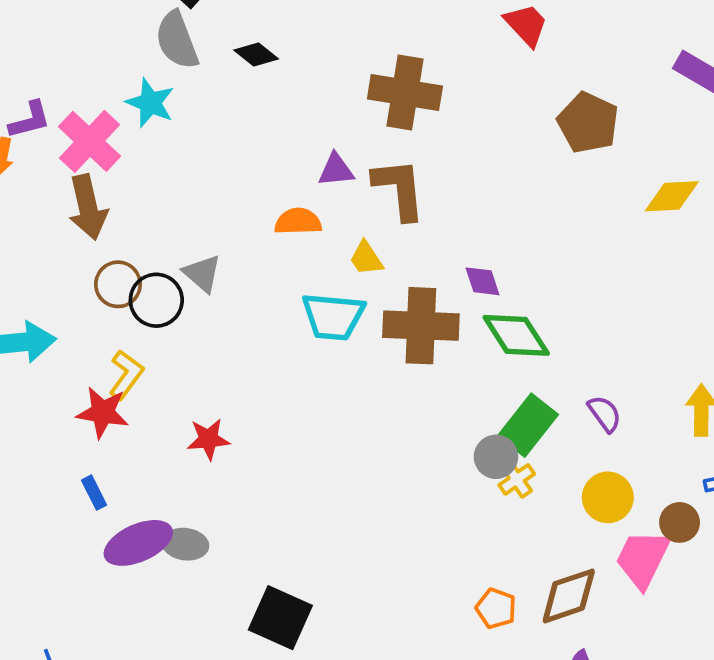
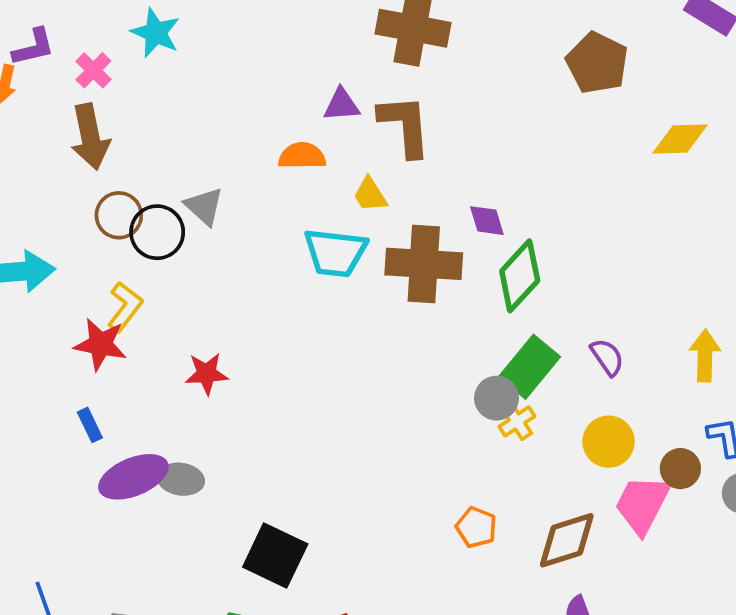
pink cross: (90, 141) -> (93, 70), size x0.6
green diamond: (516, 335) -> (520, 276), turned 74
orange pentagon: (496, 608) -> (476, 527), moved

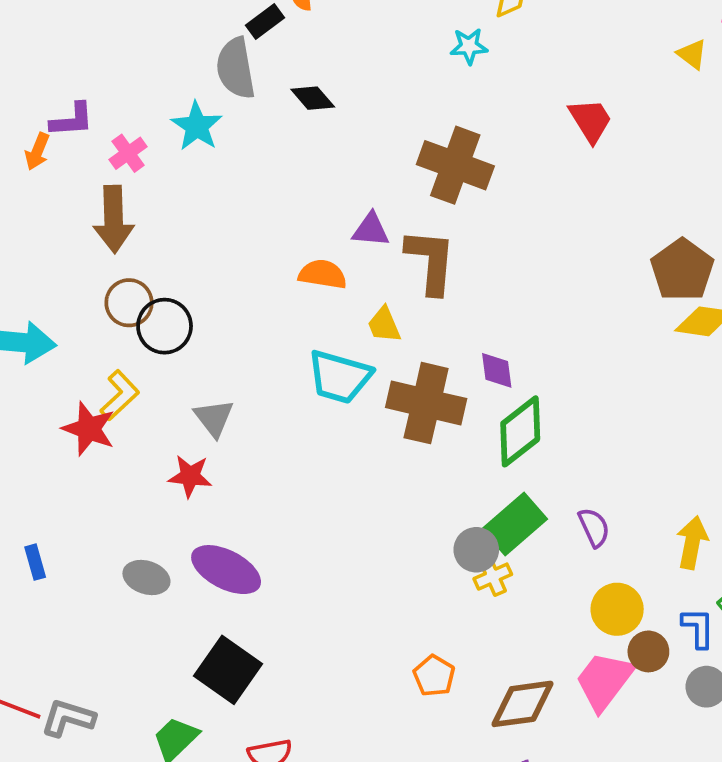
brown pentagon: (597, 63) -> (682, 270), moved
gray triangle: (204, 206) -> (214, 418), moved
blue rectangle: (90, 425) -> (35, 562), moved
yellow circle: (609, 442) -> (617, 609), moved
purple ellipse: (133, 477) -> (226, 570), moved, turned 40

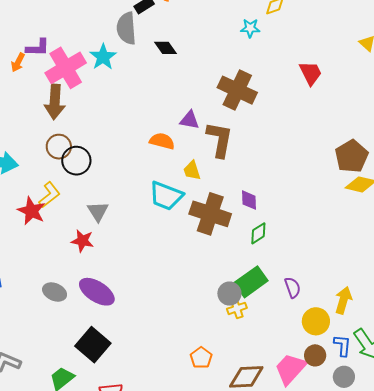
pink cross: (128, 153) -> (66, 68), size x2.0
green diamond: (520, 431) -> (258, 233), size x0.6
yellow circle: (617, 609) -> (316, 321), moved

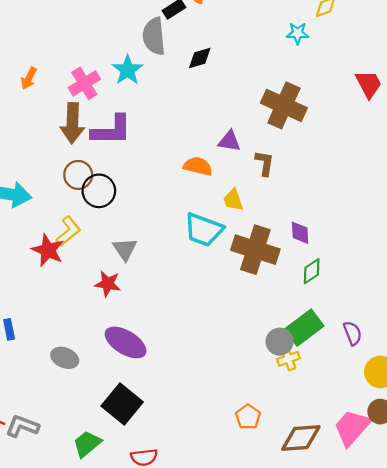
purple L-shape: (38, 48) -> (111, 130), moved, size x1.5
black diamond: (165, 48) -> (200, 58), turned -70
pink cross: (66, 68) -> (84, 83), size x0.7
brown L-shape: (220, 139) -> (265, 163), size x0.6
gray ellipse: (55, 292) -> (65, 358), moved

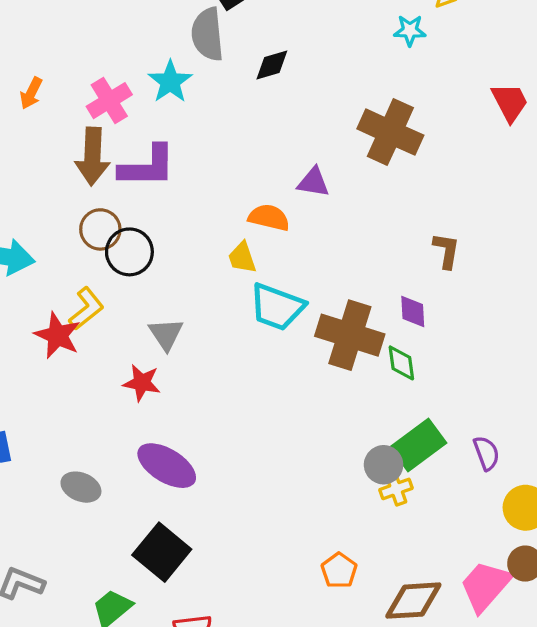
brown L-shape: (265, 163) -> (446, 251), moved
yellow trapezoid: (233, 200) -> (242, 258), moved
green diamond: (312, 271) -> (401, 363), moved, turned -64

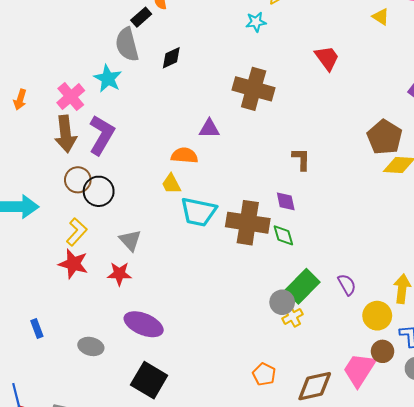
purple L-shape: (147, 167) -> (102, 135), turned -51
red star: (57, 335) -> (73, 264), moved

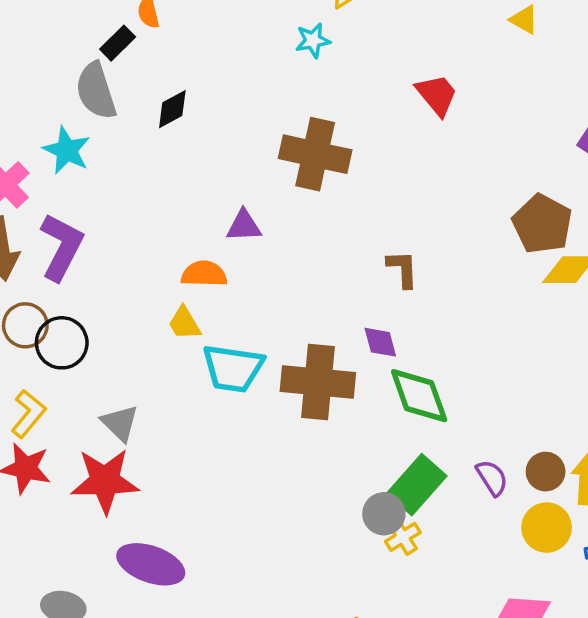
green diamond: (283, 235) -> (419, 396), moved, size x1.6
red star: (119, 274) -> (105, 481), size x1.6
brown circle: (383, 351) -> (546, 472), moved

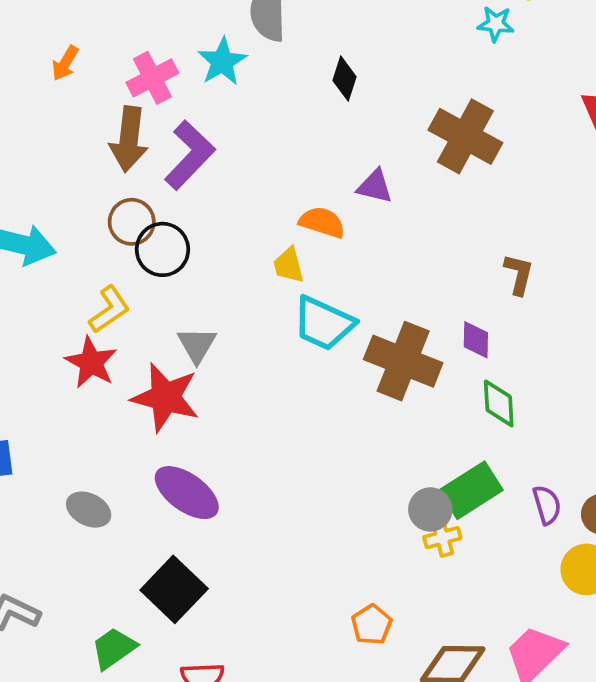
black diamond: (172, 109) -> (344, 79), moved, turned -60
green diamond: (419, 396) -> (499, 403), size x0.7

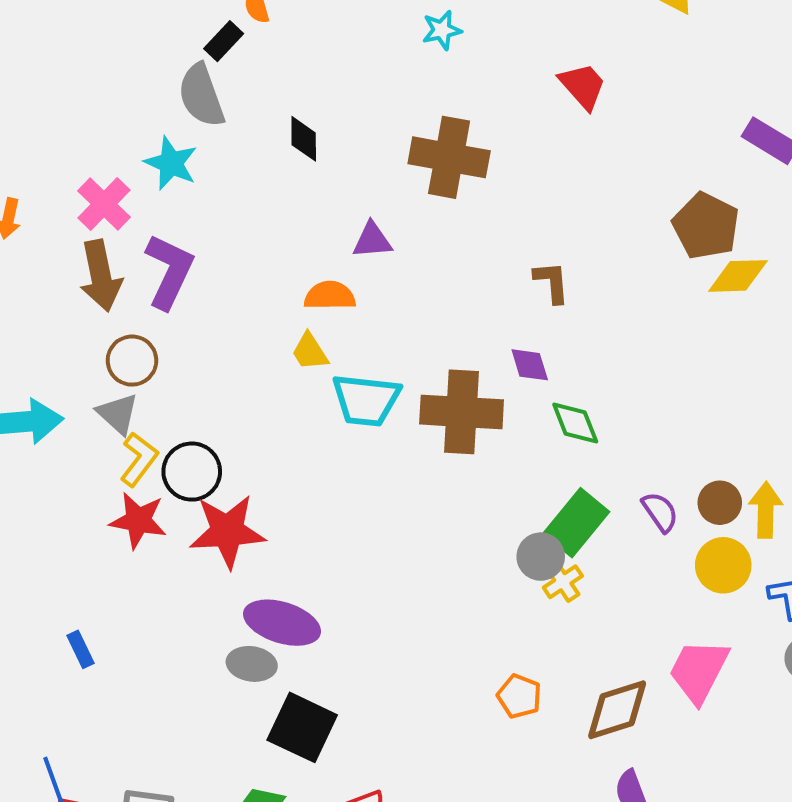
black circle: (162, 249) -> (192, 472), moved
gray triangle: (197, 345) -> (118, 414), moved
gray ellipse: (89, 510) -> (252, 664), moved

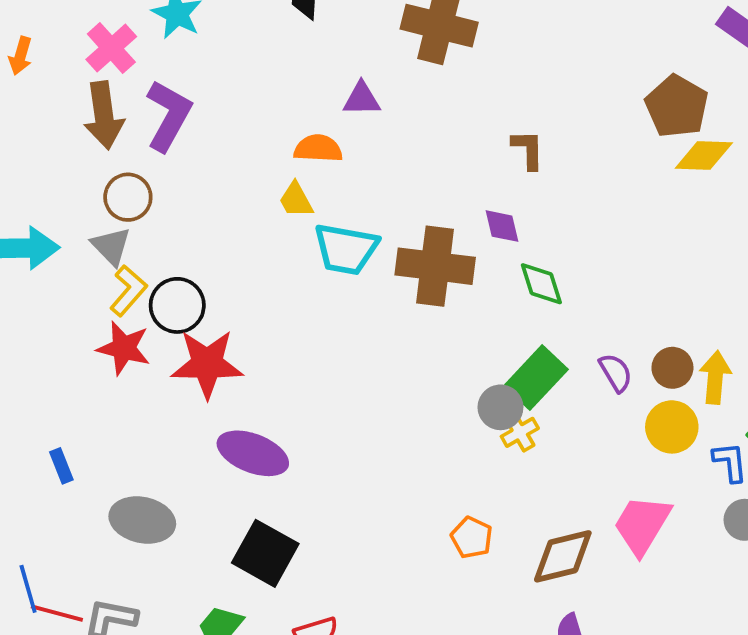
gray ellipse: (252, 664) -> (142, 520), moved, size x1.4

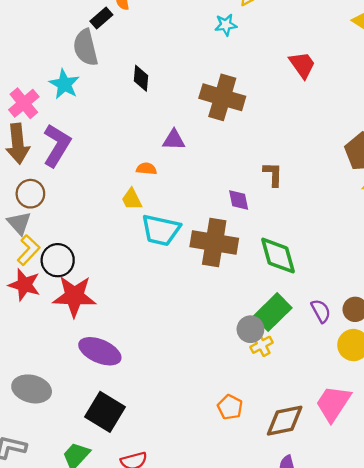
orange semicircle: (318, 148) -> (146, 169), size x0.7
purple diamond: (502, 226) -> (239, 200), moved
green diamond: (541, 284) -> (278, 256), size x1.4

